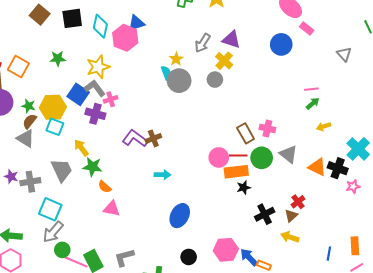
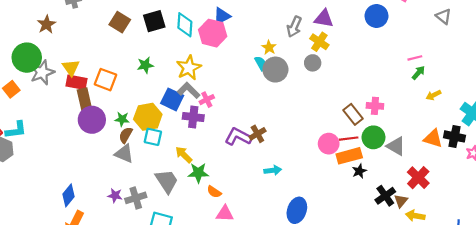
gray triangle: (288, 154) -> (396, 146), moved
red cross: (298, 202) -> (418, 178), size x1.5
brown triangle: (291, 216) -> (401, 201), moved

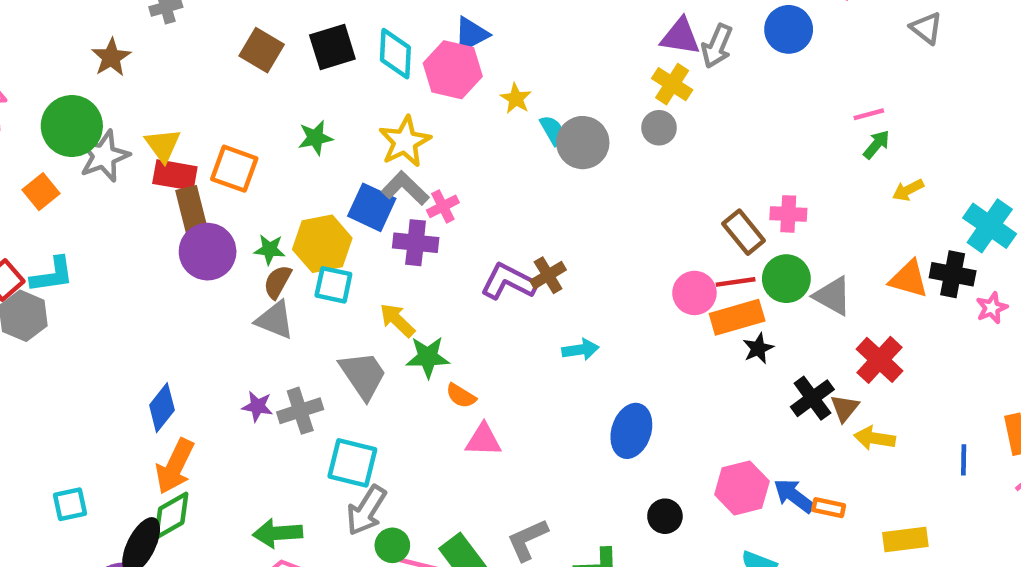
gray arrow: (294, 27) -> (717, 46), moved
yellow star: (269, 47) -> (516, 99), moved

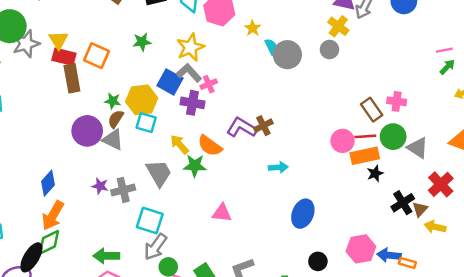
purple circle: (208, 252) -> (87, 131), moved
orange semicircle: (461, 396) -> (210, 146), moved, size x1.5
blue arrow: (794, 496) -> (389, 255), turned -35

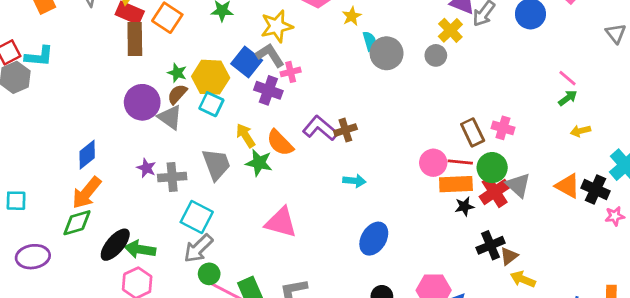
pink line: (444, 50) -> (567, 78), turned 42
red cross: (441, 184) -> (495, 192), moved
pink triangle: (222, 213) -> (281, 222), size x1.4
black ellipse: (31, 257) -> (115, 245), moved

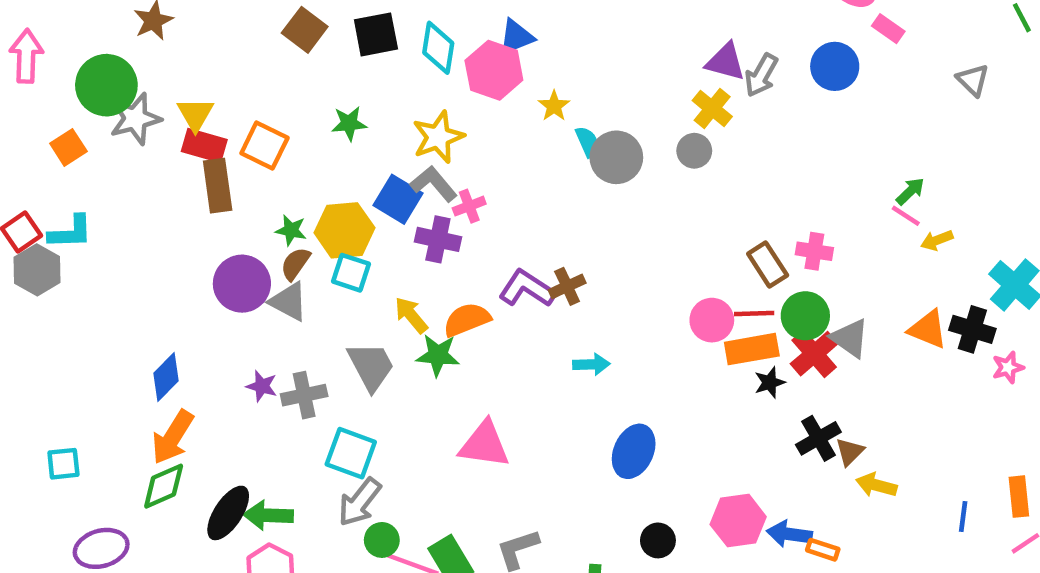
pink line: (567, 78) -> (906, 216), moved
orange semicircle: (280, 143) -> (467, 320), turned 120

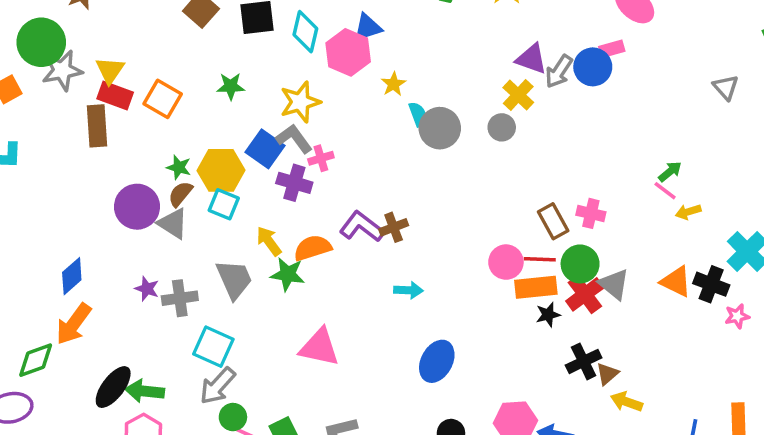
pink rectangle: (888, 29) -> (612, 49), moved, turned -55
blue circle: (835, 66) -> (593, 67), moved
brown rectangle: (218, 186) -> (97, 126), moved
green diamond: (164, 486) -> (36, 360), moved

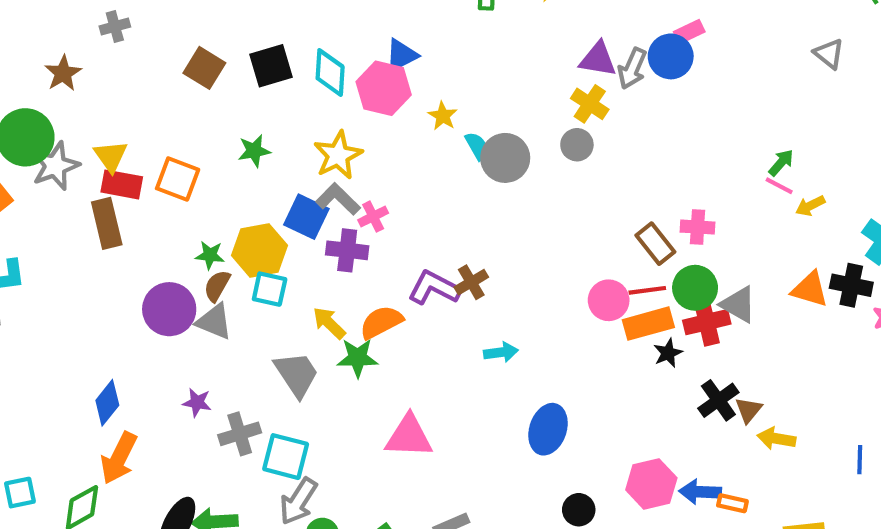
red cross: (585, 294) -> (707, 322), turned 33
gray cross: (180, 298) -> (240, 434), moved

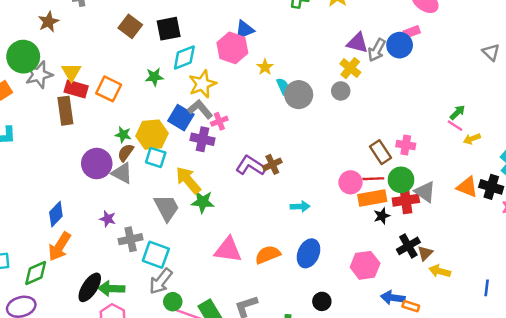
cyan diamond: (330, 73) -> (184, 58), moved, turned 60
orange semicircle: (381, 322) -> (268, 255), moved
yellow arrow: (329, 323) -> (188, 180), size x1.4
cyan arrow: (501, 352) -> (300, 206), moved
pink hexagon: (651, 484) -> (365, 265), moved

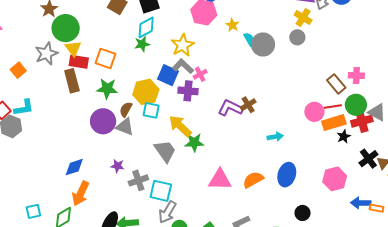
green circle: (23, 57) -> (66, 28), moved
cyan diamond: (184, 58) -> (146, 27), moved
green star: (123, 135) -> (107, 89), moved, size x1.5
blue diamond: (56, 214) -> (74, 167), turned 35

